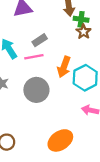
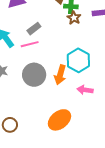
orange arrow: (64, 67) -> (60, 75), moved

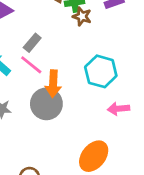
pink line: (30, 44) -> (31, 65), turned 66
orange arrow: (60, 75) -> (53, 84), moved

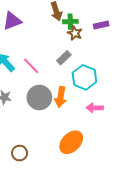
gray rectangle: (32, 43) -> (64, 58), moved
orange arrow: (53, 84) -> (61, 97), moved

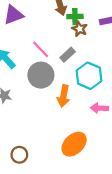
pink line: (31, 66) -> (41, 49), moved
gray circle: (39, 98) -> (41, 75), moved

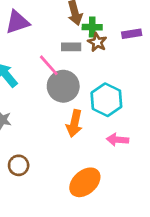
gray rectangle: (68, 55) -> (71, 47), moved, turned 40
gray circle: (41, 75) -> (63, 86), moved
brown circle: (19, 155) -> (19, 165), moved

